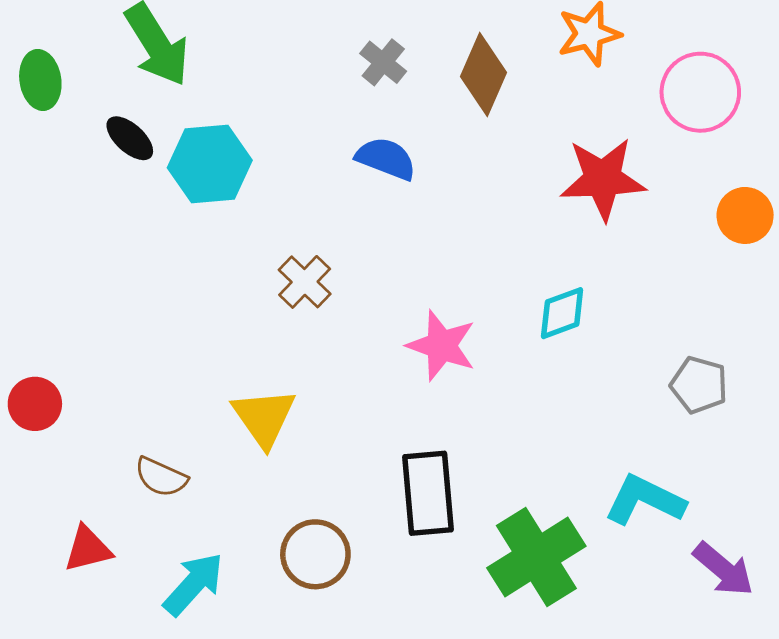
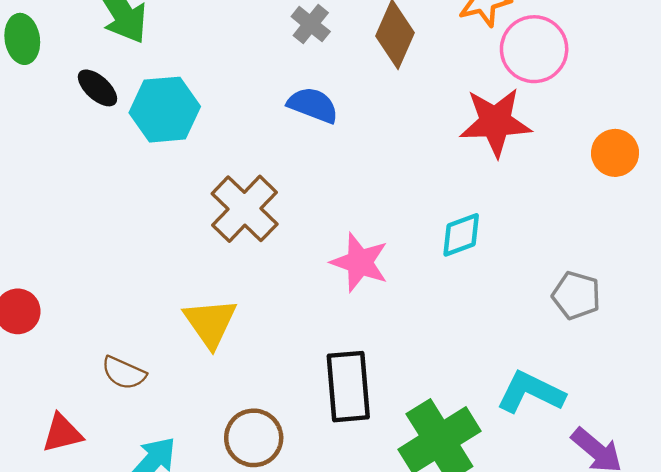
pink circle: (700, 92) -> (534, 49), moved
brown cross: (305, 282) -> (245, 209), size x1.5

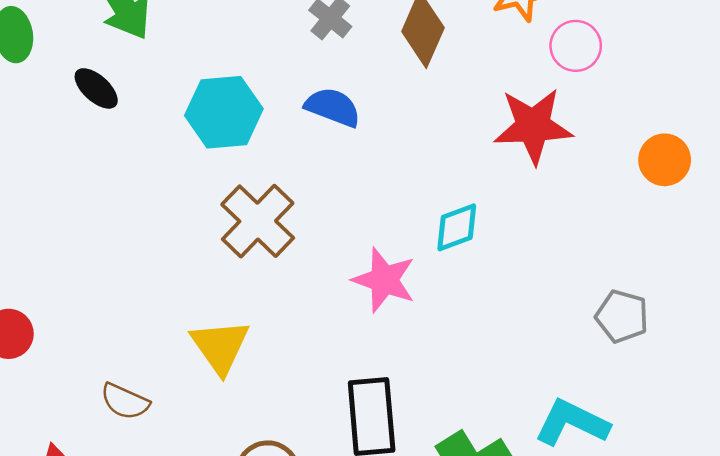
pink circle: (534, 49) -> (576, 46), size x0.7
cyan hexagon: (165, 110) -> (224, 112), moved
cyan diamond: (461, 235) -> (457, 227), moved

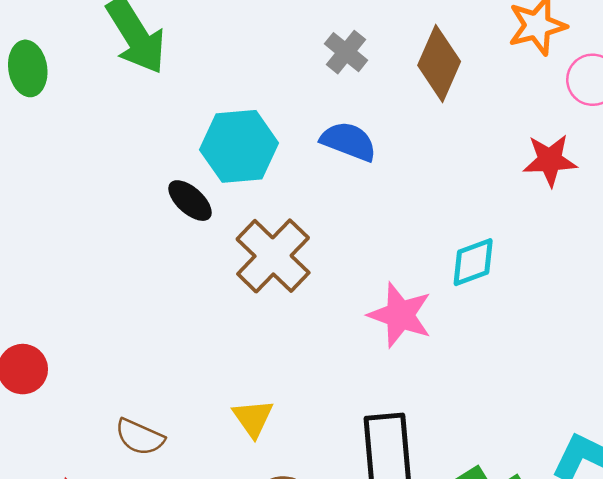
black ellipse: (96, 88) -> (190, 201), moved
red star: (533, 126) -> (550, 160), size x0.7
yellow triangle: (220, 346) -> (253, 418), moved, size x0.7

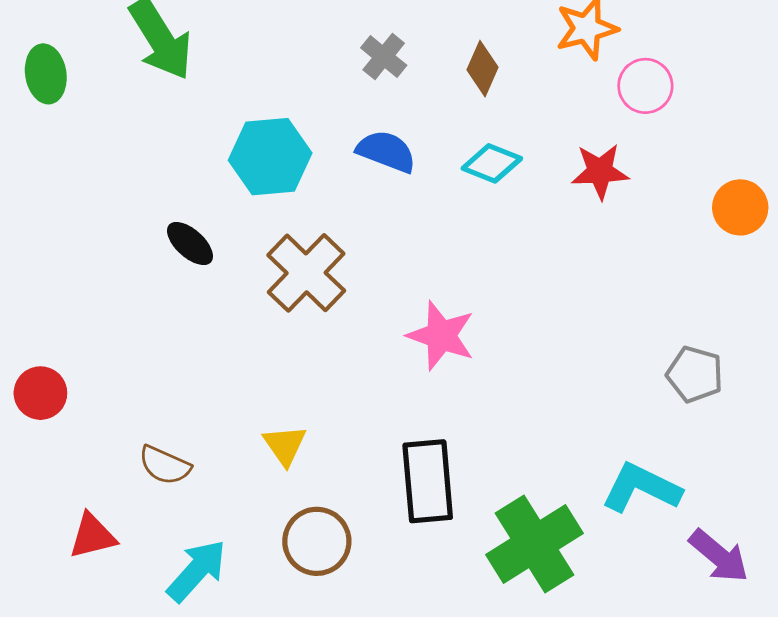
brown diamond: (439, 63) -> (482, 69), size x0.7
black ellipse: (190, 201) -> (190, 244), moved
cyan diamond: (473, 262) -> (492, 163), moved, turned 42

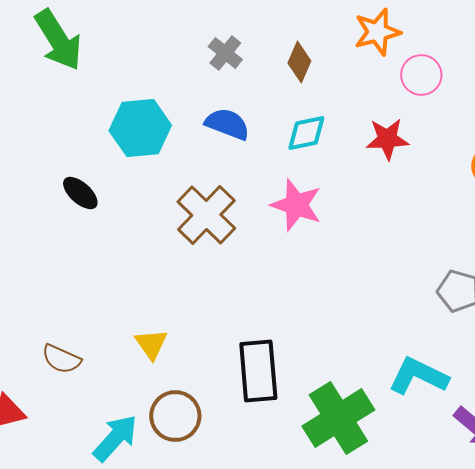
cyan diamond: (492, 163) -> (306, 133), turned -33
brown cross: (306, 273) -> (206, 215), moved
pink star: (441, 336) -> (296, 205), moved
cyan arrow: (197, 571) -> (115, 438), moved

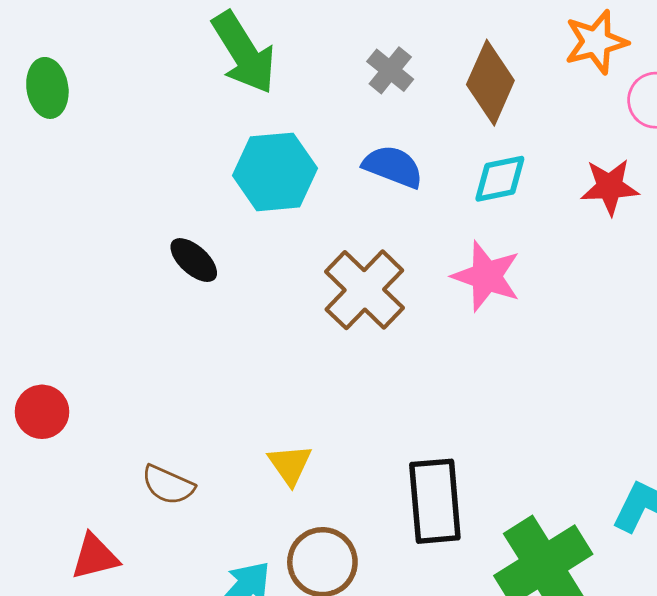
green arrow: (58, 40) -> (244, 53), moved
brown diamond: (299, 62) -> (490, 83), size x1.5

